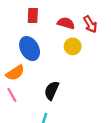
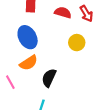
yellow circle: (73, 46) -> (77, 43), moved
orange semicircle: (15, 73) -> (29, 63), moved

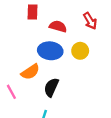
red semicircle: (63, 13) -> (58, 26), moved
blue ellipse: (28, 37) -> (50, 51), moved, turned -55

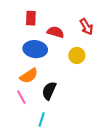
blue ellipse: (50, 51) -> (35, 49), moved
pink line: (11, 92) -> (21, 97), moved

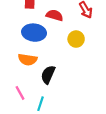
orange semicircle: (29, 76) -> (28, 60), turned 42
pink line: (21, 97) -> (20, 93), moved

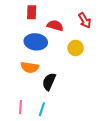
pink line: (20, 93) -> (20, 107), moved, turned 32

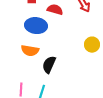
yellow circle: (76, 48) -> (92, 45), moved

